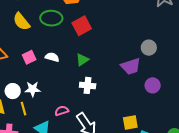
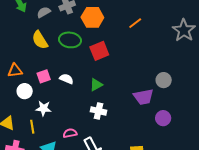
white circle: (13, 91) -> (25, 91), moved

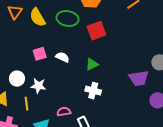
orange triangle: (15, 70) -> (15, 12), moved, turned -49
white circle: (25, 91) -> (17, 79), moved

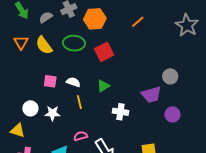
pink square: (40, 54) -> (50, 81), turned 32
white cross: (93, 91) -> (120, 112), moved
yellow line: (26, 104) -> (79, 102), moved

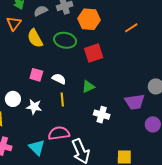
orange triangle: (21, 42) -> (14, 23), moved
pink semicircle: (81, 136) -> (59, 133), size x1.5

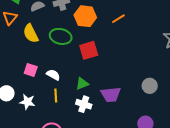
orange line: (131, 28) -> (118, 19), moved
purple trapezoid: (135, 102) -> (111, 95), moved
white cross: (102, 115) -> (84, 104), moved

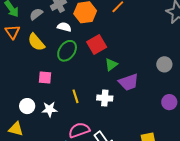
green ellipse: (61, 36) -> (67, 51), moved, turned -55
white semicircle: (53, 75) -> (64, 27), moved
green triangle: (82, 84) -> (111, 64), moved

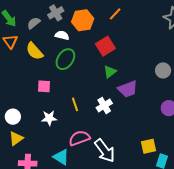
red square: (97, 45) -> (105, 46), moved
white cross: (105, 98) -> (104, 105), turned -35
white circle: (27, 106) -> (13, 117), moved
yellow triangle: (16, 129) -> (16, 138), turned -49

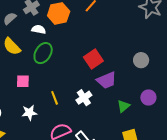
red square: (105, 46) -> (93, 59), moved
green triangle: (110, 72) -> (123, 106), moved

